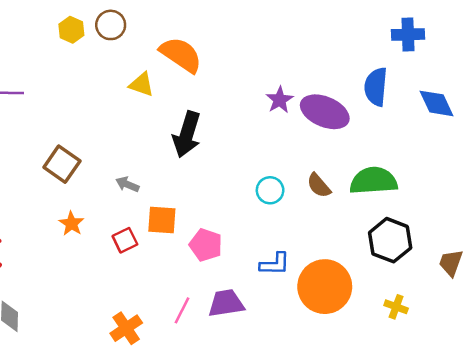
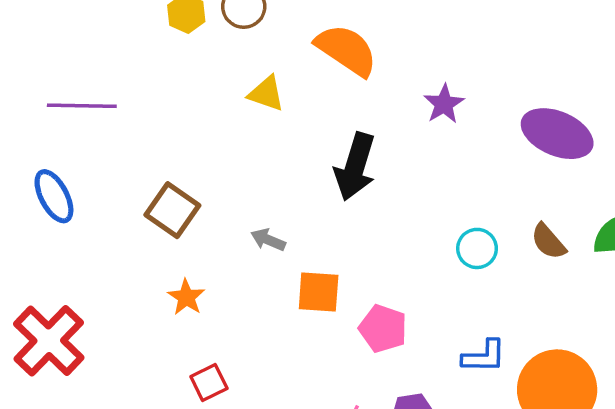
yellow triangle: (142, 84) -> (266, 94), moved
purple star: (280, 100) -> (444, 104), moved
red square: (125, 240) -> (209, 383), moved

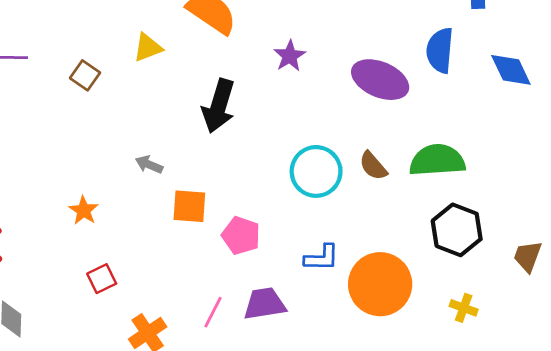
yellow triangle: (266, 94) -> (148, 48), turned -40
brown square: (172, 210) -> (85, 75), moved, size x0.7
cyan circle: (477, 248) -> (316, 171), size x1.6

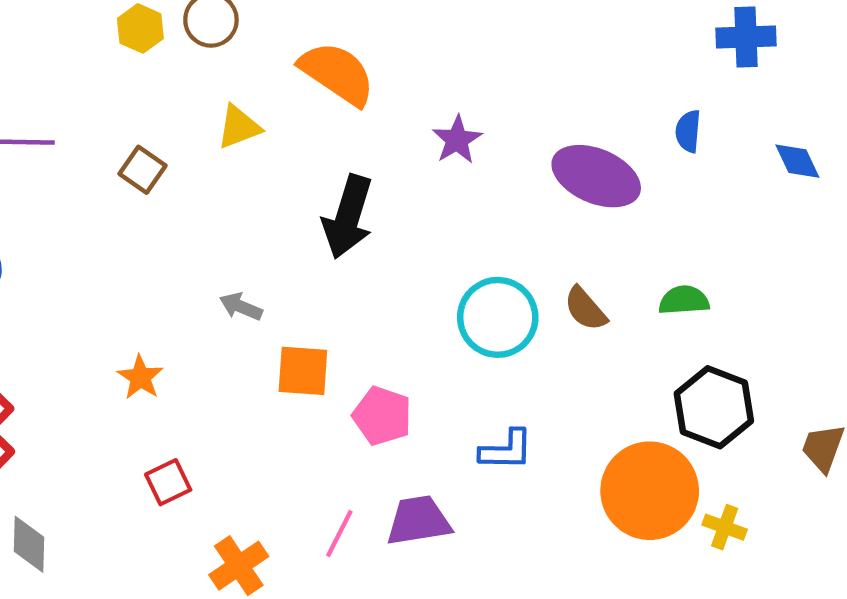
blue semicircle: (440, 50) -> (688, 131), size x0.6
blue diamond: (511, 70) -> (797, 161), size x0.7
green semicircle: (437, 160) -> (684, 300), size x0.6
orange circle: (380, 284) -> (650, 491), moved

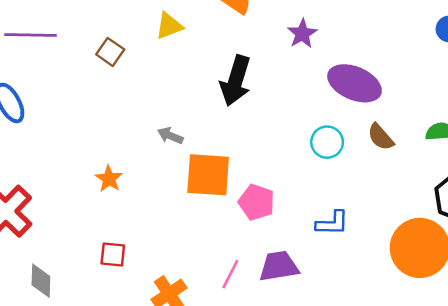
purple ellipse: (596, 176) -> (355, 83), moved
cyan circle: (498, 317) -> (327, 142), size x0.7
orange square: (303, 371) -> (208, 175), size x1.4
red square: (168, 482) -> (113, 254), moved, turned 32

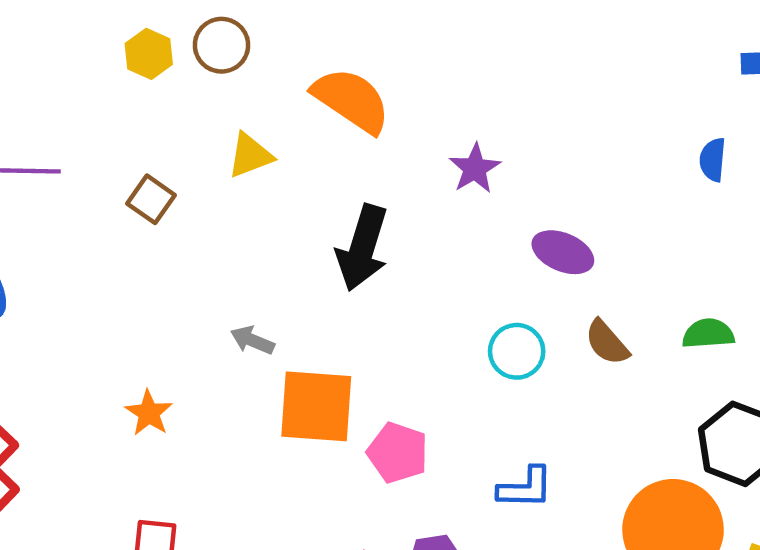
purple ellipse: (355, 83) -> (563, 252), size x0.7

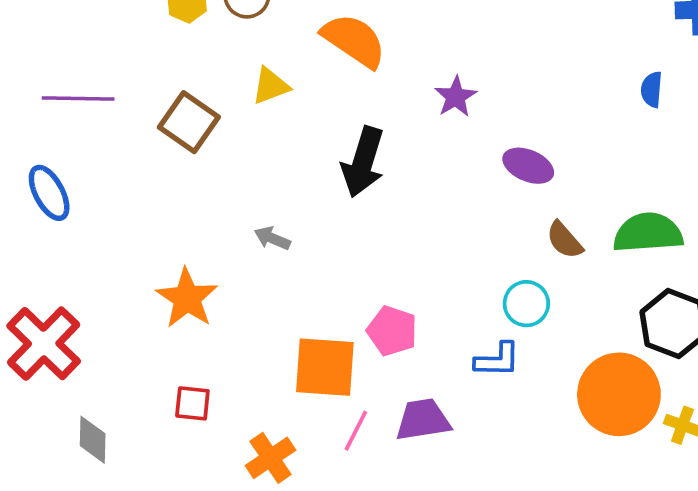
brown square: (151, 199) -> (189, 122), size x1.5
green semicircle: (708, 334) -> (648, 233), size x1.6
cyan circle: (517, 351) -> (526, 304), moved
orange square: (316, 406) -> (325, 367), moved
orange star: (149, 413) -> (187, 298), size x1.6

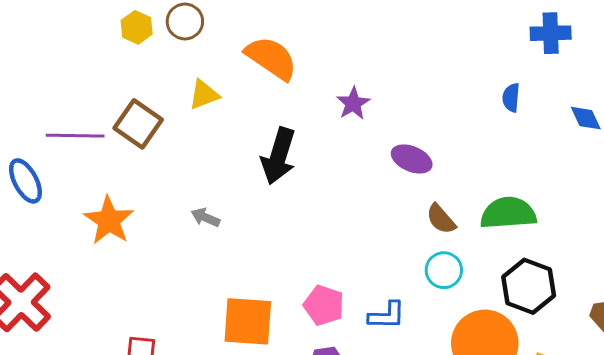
purple line: (78, 99) -> (75, 136), moved
orange star: (187, 298) -> (109, 220), moved
cyan circle: (526, 304) -> (444, 270), moved
pink pentagon: (392, 331) -> (324, 305), moved

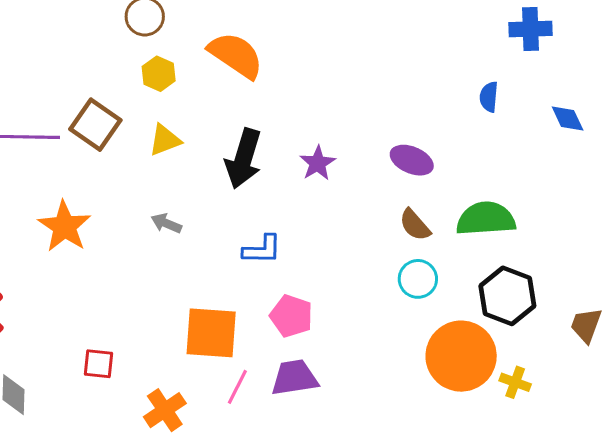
yellow hexagon: (137, 27) -> (159, 74), moved
yellow triangle: (204, 95) -> (165, 140), moved
purple star: (353, 103) -> (318, 163), moved
purple ellipse: (412, 159) -> (412, 160), moved
blue L-shape: (387, 316) -> (262, 250), moved

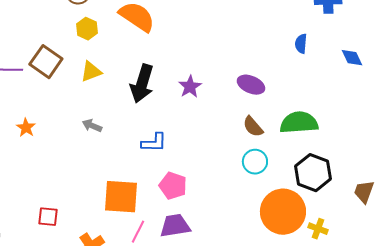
orange star: (65, 226) -> (26, 128), size x0.6

